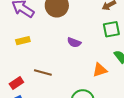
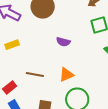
orange triangle: (100, 70) -> (66, 75), moved

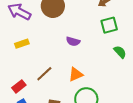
brown line: (35, 75) -> (44, 74), turned -54

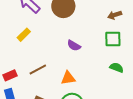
yellow rectangle: (22, 44) -> (24, 35), turned -40
green semicircle: (120, 52) -> (117, 68), turned -40

